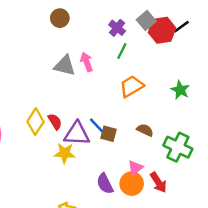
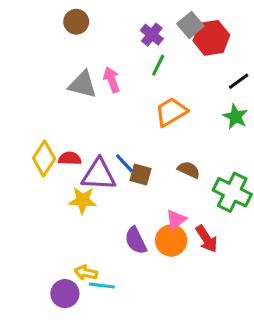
black line: (182, 27) -> (239, 81), moved
red semicircle: (55, 122) -> (70, 158), turned -56

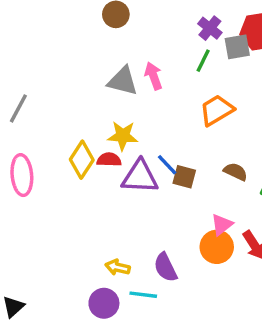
gray square: (190, 25) -> (237, 47), moved, turned 30
purple cross: (152, 35) -> (210, 28), moved
yellow star: (83, 200) -> (123, 136), moved
purple semicircle: (136, 240) -> (165, 267), moved
yellow arrow: (86, 273) -> (118, 267), moved

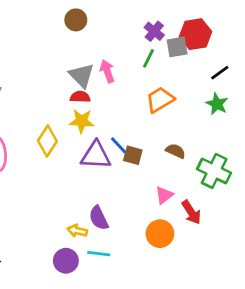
gray triangle: (123, 81) -> (82, 75), turned 32
red semicircle: (109, 160) -> (80, 97), moved
orange circle: (217, 247) -> (160, 234), moved
purple semicircle: (165, 267) -> (99, 218), moved

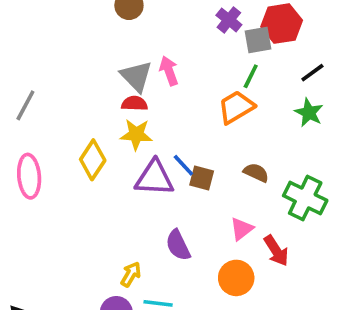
green line: (149, 58) -> (251, 76), moved
purple semicircle: (99, 218) -> (178, 245), moved
yellow arrow: (77, 231) -> (131, 274), turned 108

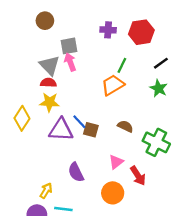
purple cross: (229, 20) -> (108, 30), turned -35
gray square: (258, 40) -> (69, 46), moved

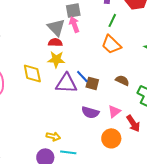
green line: (122, 65) -> (112, 20), moved
orange trapezoid: (113, 85) -> (111, 44), turned -105
yellow diamond: (22, 118) -> (32, 73), turned -45
purple semicircle: (76, 172) -> (90, 112), moved, turned -48
yellow arrow: (46, 191) -> (53, 136), turned 72

